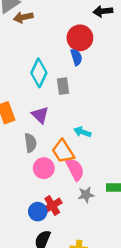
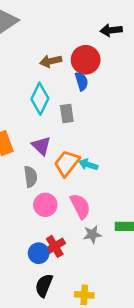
brown arrow: (23, 17) -> (51, 61), moved
orange trapezoid: (63, 151) -> (67, 163), moved, turned 70

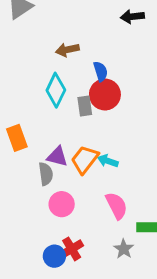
red circle: (86, 60) -> (105, 95), moved
purple triangle: (41, 146) -> (57, 157), moved, turned -30
pink semicircle: (80, 206) -> (116, 206), moved
gray star: (92, 234) -> (124, 249), moved, turned -30

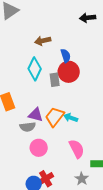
gray semicircle: (46, 174) -> (28, 127), turned 91

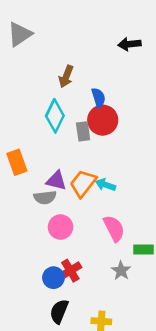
brown arrow: (43, 41) -> (66, 76), turned -56

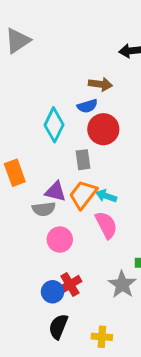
brown arrow: (66, 76) -> (100, 84), moved, turned -105
blue semicircle: (98, 98) -> (87, 106), moved, turned 90
gray rectangle: (83, 131) -> (83, 160), moved
pink semicircle: (114, 228) -> (106, 225), moved
gray star: (121, 271) -> (122, 285), size x1.4

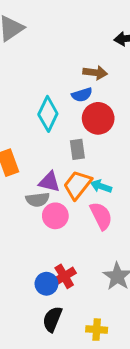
pink circle: (60, 240) -> (55, 216), moved

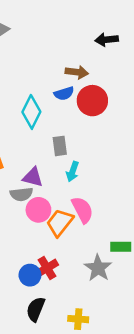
red circle: (98, 118) -> (92, 101), moved
orange trapezoid: (77, 185) -> (60, 223), moved
cyan arrow: (101, 186) -> (73, 172), moved, turned -90

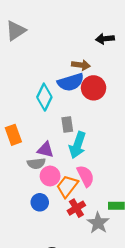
blue semicircle: (64, 93) -> (71, 82), size x1.6
cyan arrow: (73, 172) -> (78, 145), size x1.6
red cross: (47, 268) -> (76, 208), moved
blue circle: (30, 275) -> (40, 202), moved

